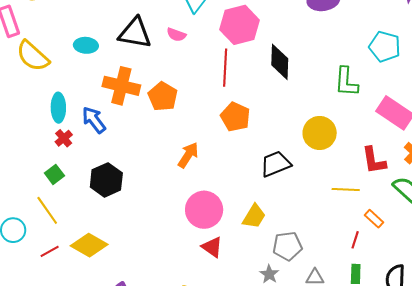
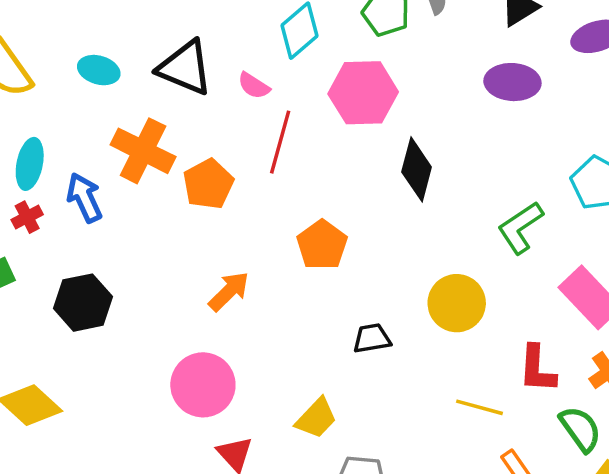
red line: (225, 68) -> (280, 142), moved
green L-shape: (346, 82) -> (520, 228), turned 40
black trapezoid: (276, 164) -> (372, 338), size x0.7
pink circle: (204, 210) -> (203, 385), moved

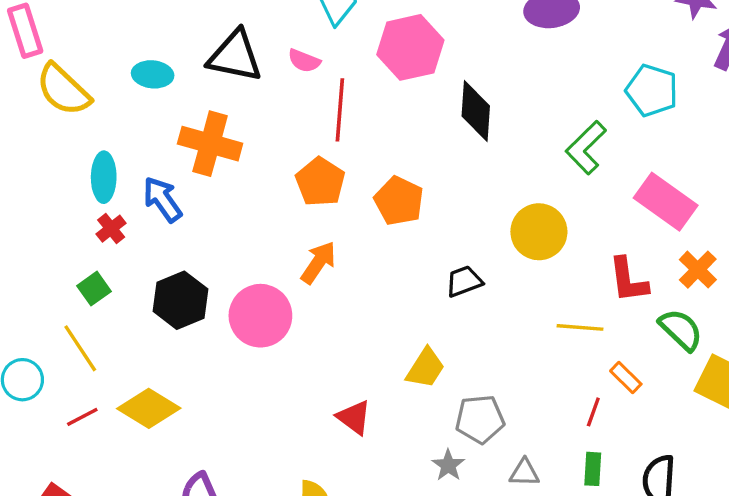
orange pentagon: (208, 184) -> (320, 182), moved
pink circle: (203, 385) -> (260, 316), moved

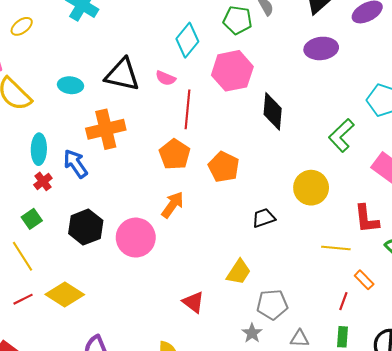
orange cross: (210, 144) -> (106, 129), turned -30

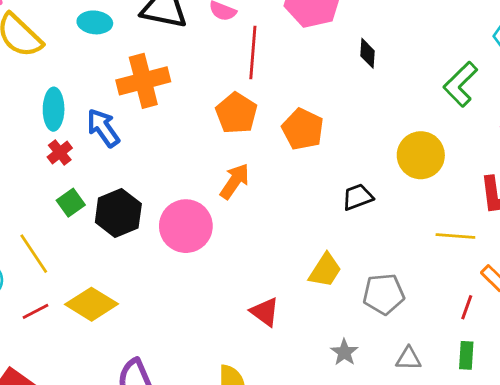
black diamond: (273, 111) -> (367, 53), size x0.6
green square: (32, 219) -> (71, 203), moved
gray pentagon: (272, 305) -> (384, 294), moved

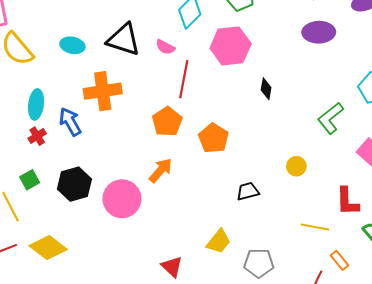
yellow circle: (421, 155) -> (296, 166), size x0.6
green square: (71, 203) -> (30, 180), moved

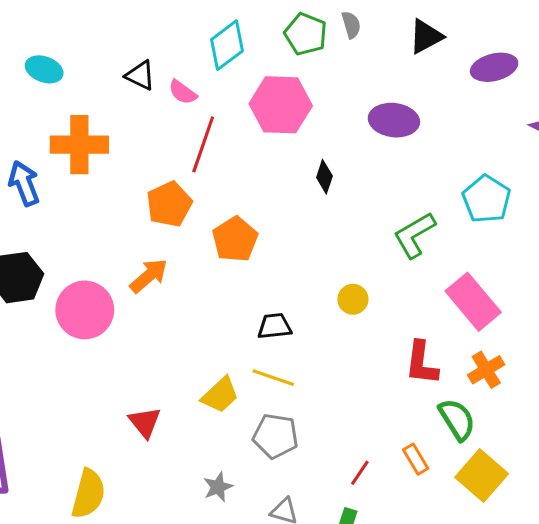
purple ellipse: (319, 32) -> (394, 120), moved
black triangle: (124, 40) -> (140, 75), moved, size x0.6
yellow line: (315, 227) -> (273, 378), moved
orange rectangle: (339, 260) -> (416, 459), moved

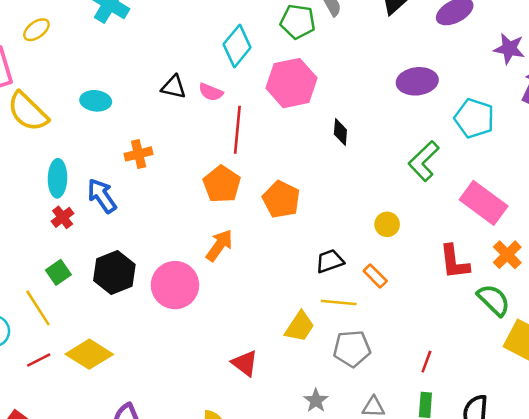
purple ellipse: (394, 120) -> (417, 81), moved
orange cross: (79, 145) -> (139, 154), size x0.6
orange rectangle: (416, 459) -> (375, 276), moved

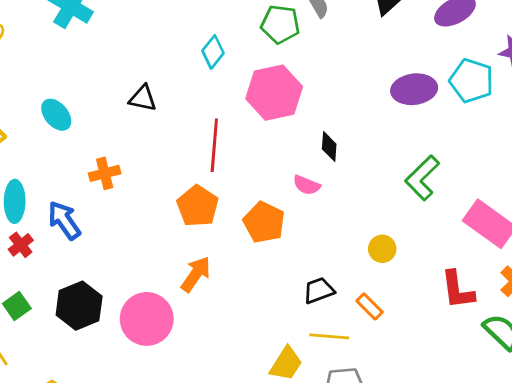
cyan diamond: (237, 46) -> (213, 52), size x0.7
pink semicircle: (211, 92) -> (307, 185), moved
cyan ellipse: (96, 101) -> (56, 115), turned 44
cyan pentagon: (474, 118) -> (472, 81), moved

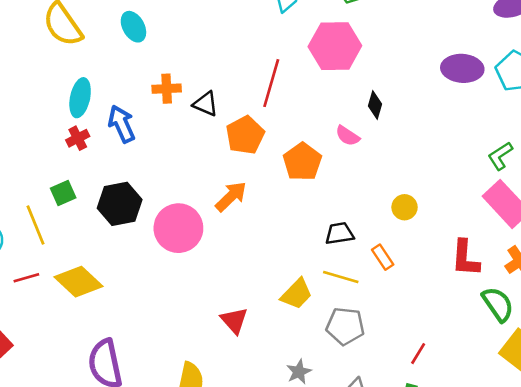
black triangle: (143, 98) -> (206, 104), moved
green L-shape: (422, 178) -> (500, 156), moved, size x0.7

